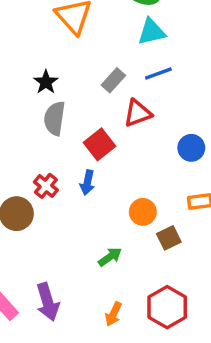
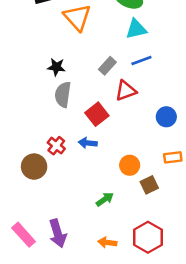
black star: (46, 82) -> (56, 67), turned -30
blue arrow: (87, 182) -> (88, 143), turned 84
orange arrow: (113, 314) -> (107, 242), turned 72

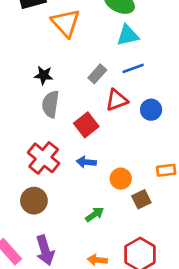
blue circle: (166, 117) -> (151, 110), moved
blue arrow: (88, 143) -> (86, 162), moved
red cross: (56, 146) -> (44, 158), size x1.6
brown circle: (34, 167) -> (34, 201), moved

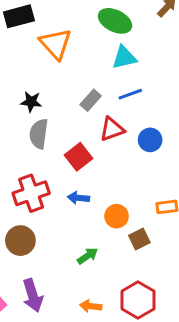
red cross: (44, 158) -> (31, 193), turned 32

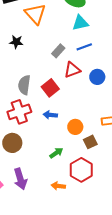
black star: (31, 102) -> (16, 42), moved
gray semicircle: (39, 134) -> (24, 85), moved
red hexagon: (138, 300) -> (81, 170), moved

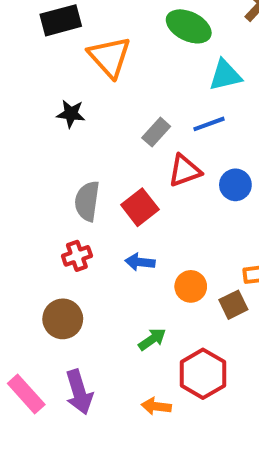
cyan triangle: (80, 23) -> (225, 75), moved
red cross: (19, 112) -> (77, 256), size x0.6
brown square: (90, 142) -> (233, 305), moved

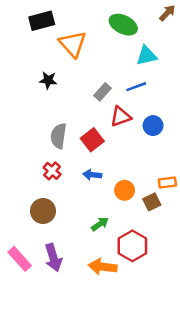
red cross: (77, 256) -> (52, 171), turned -30
orange arrow: (156, 406) -> (103, 267), size x1.5

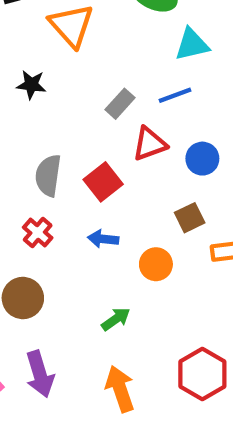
brown square: (152, 202) -> (190, 218), moved
red hexagon: (132, 246) -> (202, 374), moved
orange arrow: (103, 267) -> (120, 389), turned 64

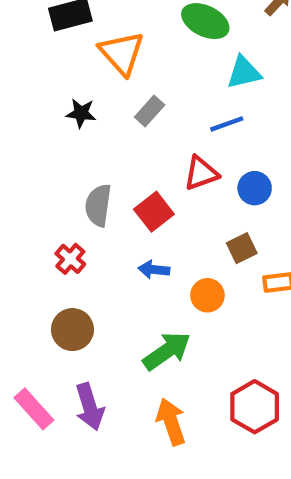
gray rectangle: (120, 104) -> (150, 111), moved
red cross: (38, 233) -> (70, 259), moved
green arrow: (116, 319) -> (167, 351), size x1.6

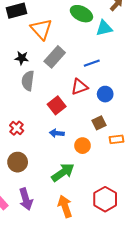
cyan triangle: (244, 72) -> (104, 28), moved
gray rectangle: (150, 111) -> (55, 57), size x1.5
gray semicircle: (98, 205) -> (28, 81), moved

